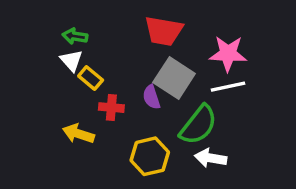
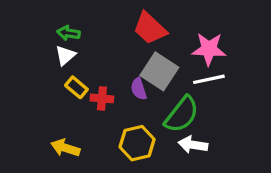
red trapezoid: (164, 31) -> (150, 28), turned 33
white triangle: (71, 61) -> (65, 55), turned 30
yellow rectangle: (91, 78) -> (76, 87), moved
yellow arrow: (78, 134) -> (65, 148), moved

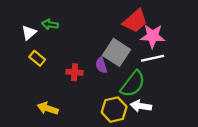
red trapezoid: (150, 28) -> (135, 21), moved, turned -84
white triangle: (65, 55) -> (29, 33), moved
yellow rectangle: (76, 87) -> (37, 58), moved
yellow hexagon: (137, 143) -> (114, 110), moved

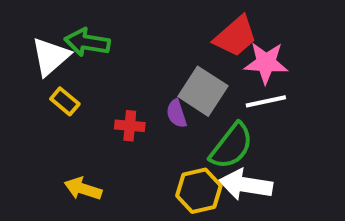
green arrow: (50, 24) -> (87, 42), size x1.5
white triangle: (29, 33) -> (51, 57), size x1.5
white arrow: (141, 106) -> (246, 185), size x1.4

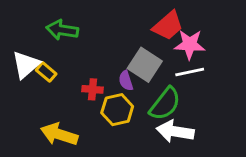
white triangle: (51, 57) -> (26, 65), moved
yellow arrow: (83, 189) -> (59, 134), size x1.4
yellow hexagon: (199, 191) -> (117, 110), moved

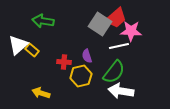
gray square: (145, 65) -> (100, 24), moved
white line: (190, 72) -> (119, 46), moved
yellow arrow: (59, 134) -> (41, 93), size x0.7

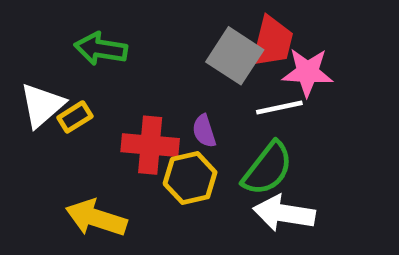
red trapezoid: (116, 18) -> (272, 42), turned -35
yellow rectangle: (32, 50) -> (75, 117), turned -72
red cross: (64, 62) -> (150, 145), size x1.6
yellow arrow: (41, 93) -> (96, 218), size x1.4

